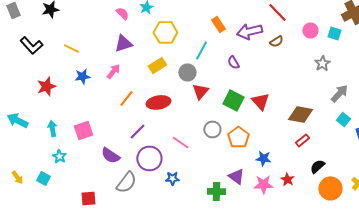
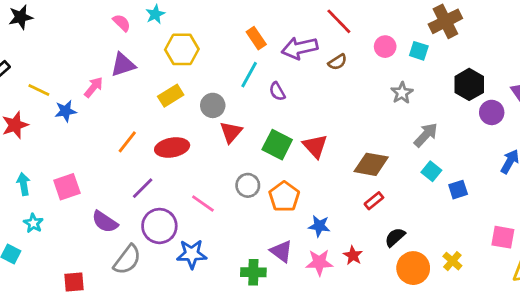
yellow line: (71, 48) -> (39, 90), moved
cyan line: (201, 50) -> (249, 75), moved
pink arrow: (113, 71) -> (94, 87), moved
blue star: (172, 178) -> (192, 254), size x1.5

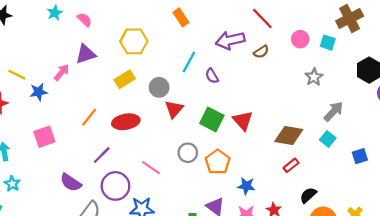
cyan star: (155, 14) -> (55, 13), moved
orange rectangle: (256, 38) -> (181, 17), moved
cyan square: (431, 171) -> (328, 139), moved
pink square: (67, 187) -> (44, 137), moved

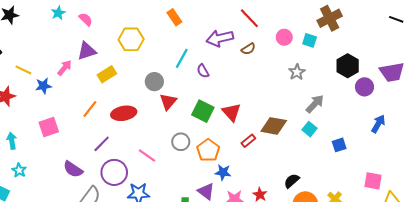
yellow rectangle: (125, 79) -> (107, 74), moved
red rectangle: (291, 165) -> (248, 141), moved
blue star: (246, 186) -> (223, 172), moved

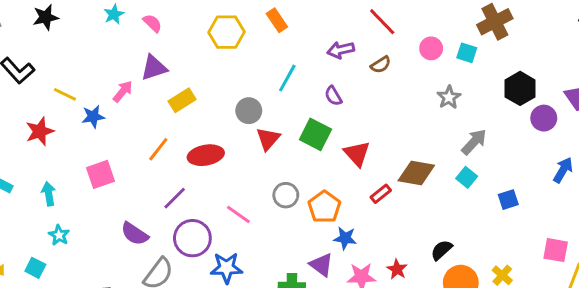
purple arrow: (220, 38) -> (341, 50), size x0.7
yellow hexagon: (131, 39) -> (227, 32), moved
purple semicircle: (203, 71) -> (333, 96), moved
green square: (203, 111) -> (315, 134), moved

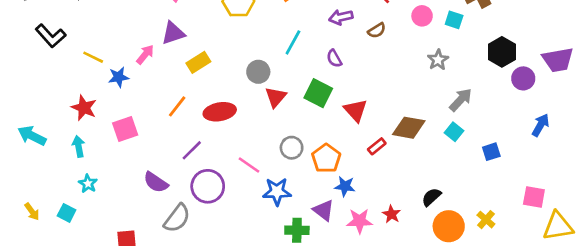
red star: (40, 131) -> (84, 108), moved, turned -30
blue star: (227, 268) -> (277, 192), moved

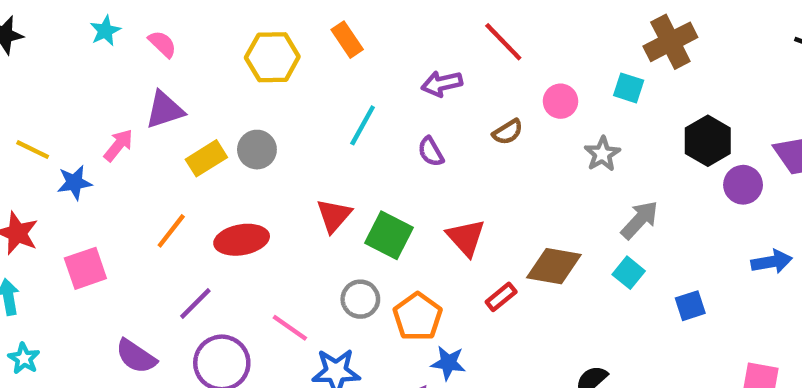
pink circle: (422, 16) -> (560, 101), moved
brown semicircle: (377, 31) -> (508, 132), moved
gray circle: (258, 72) -> (257, 150), moved
green square: (318, 93) -> (389, 235), moved
blue arrow: (541, 125) -> (772, 262), turned 50

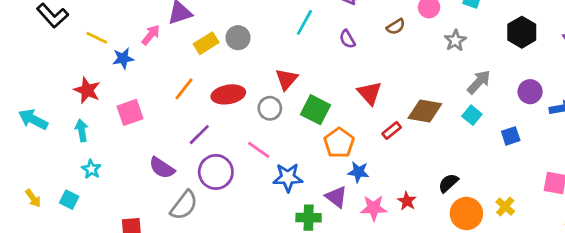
purple circle: (743, 185) -> (530, 92), moved
green square: (389, 235) -> (316, 110), moved
gray circle: (360, 299) -> (270, 108), moved

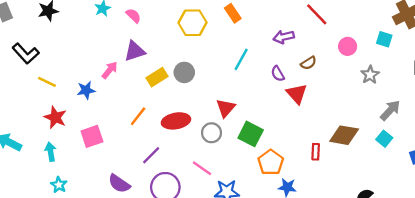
brown semicircle: (396, 27) -> (309, 63), moved
yellow line: (97, 38) -> (47, 82), moved
red triangle: (369, 93) -> (297, 94), moved
red rectangle: (392, 130) -> (316, 152), turned -49

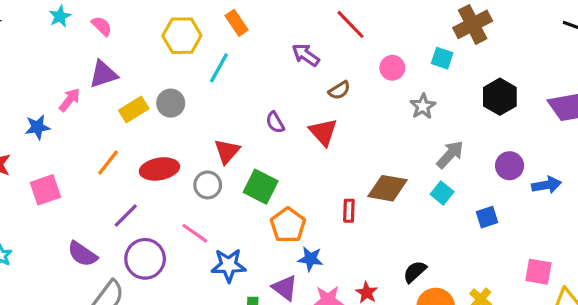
purple arrow: (284, 37) -> (306, 55), turned 48
cyan line: (241, 59) -> (219, 68), moved
purple semicircle: (278, 74) -> (275, 122), moved

